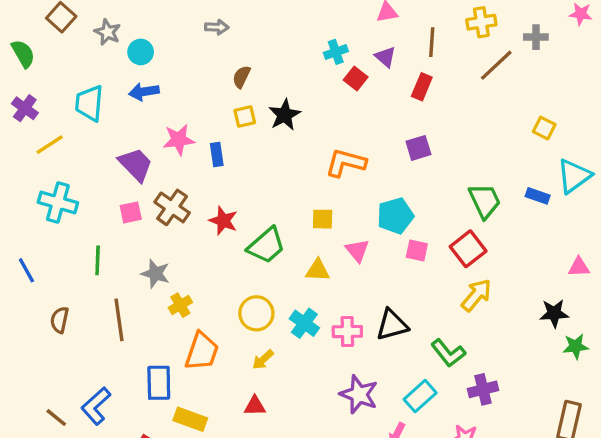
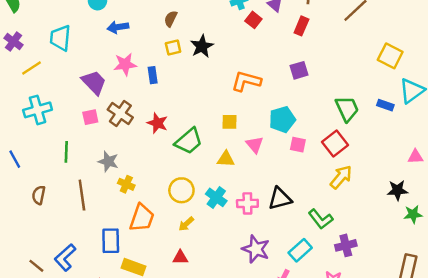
blue arrow: (144, 92) -> (118, 27), moved
yellow square: (544, 128) -> (390, 56), size x1.5
cyan cross: (58, 202) -> (38, 110), turned -32
yellow cross: (180, 305) -> (126, 184), turned -35

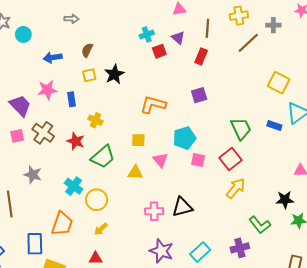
red square: (253, 20) -> (159, 51), turned 32
blue arrow: (118, 27) -> (53, 57), moved
yellow cross: (126, 184) -> (96, 120), moved
cyan cross: (216, 197) -> (74, 186), moved
green L-shape: (321, 219) -> (260, 225), moved

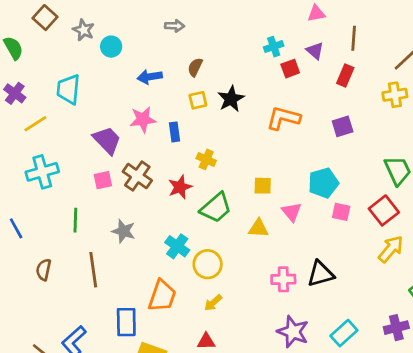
yellow cross: (239, 16) -> (395, 95), moved
orange L-shape: (153, 105) -> (283, 118), moved
red star: (76, 141) -> (180, 187), turned 30

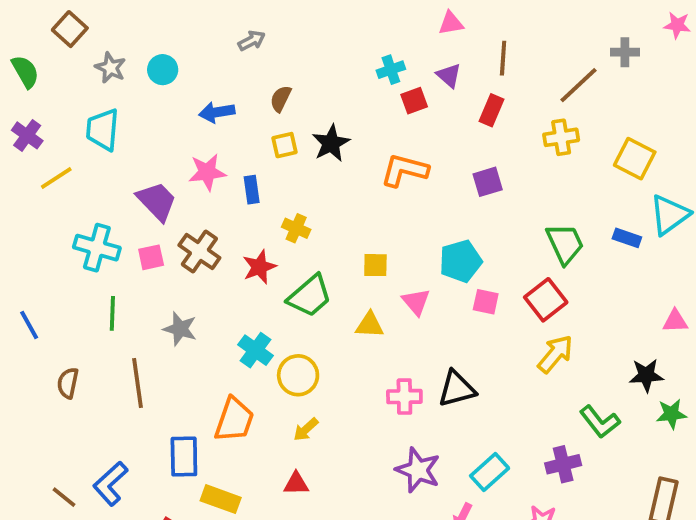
gray arrow: (174, 26) -> (252, 41), turned -30
gray star: (84, 30) -> (110, 68), moved
cyan cross: (42, 172) -> (97, 248), moved, turned 32

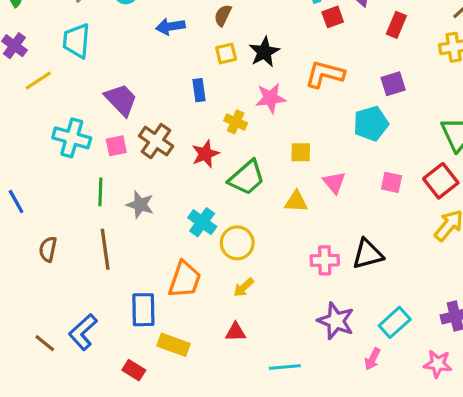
pink star: (207, 172) -> (271, 98), moved
cyan pentagon: (461, 261) -> (371, 124), moved
green line: (112, 313) -> (100, 192), moved

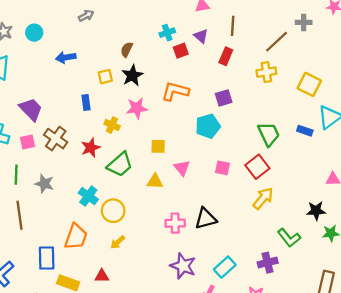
brown semicircle: (223, 15) -> (127, 50), moved
red triangle: (236, 332) -> (102, 276), moved

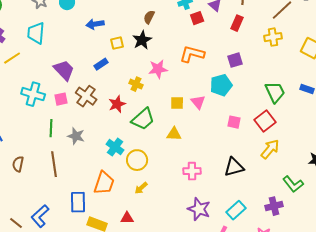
black star: (132, 75) -> (142, 40), moved
yellow square: (105, 77) -> (117, 43), moved
blue rectangle: (86, 102) -> (101, 64), moved, turned 64
pink triangle: (182, 168) -> (198, 102), moved
black triangle: (206, 219) -> (234, 167), moved

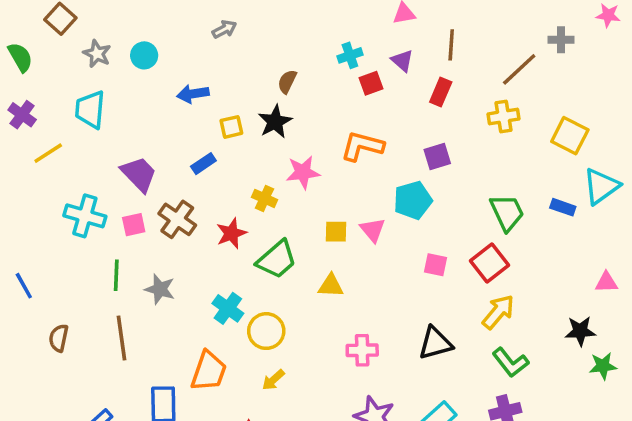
green L-shape: (293, 184) -> (510, 362), moved

